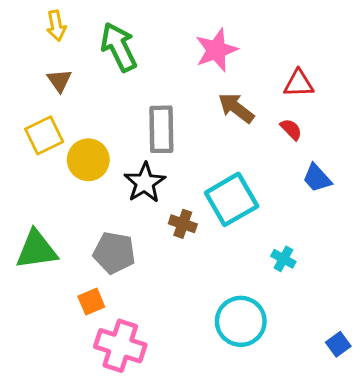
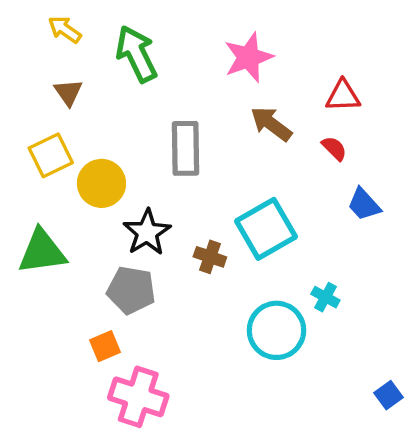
yellow arrow: (56, 26) -> (65, 29), turned 136
black star: (145, 183) -> (147, 232), moved
green triangle: (36, 250) -> (42, 252), moved
cyan circle: (241, 321) -> (276, 330), moved

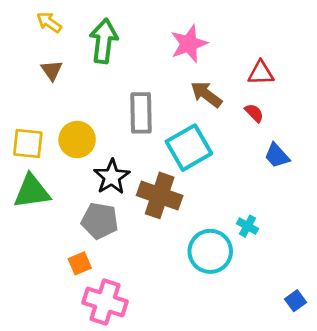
green arrow: (136, 54) -> (104, 41), turned 33
yellow square: (51, 155) -> (28, 144), moved, turned 32
cyan square: (266, 229) -> (189, 148), moved
brown cross: (210, 257) -> (160, 195), size x1.8

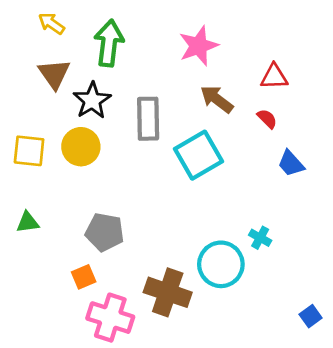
brown triangle: (52, 70) -> (54, 74), size x1.4
black star: (112, 177) -> (92, 100), moved
green triangle: (32, 191) -> (28, 222), moved, size x0.6
brown cross: (160, 195) -> (168, 292), moved

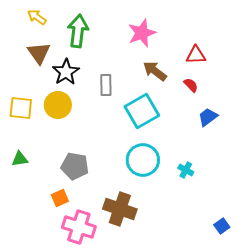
gray rectangle: (148, 119) -> (106, 85), size x0.7
blue trapezoid: (291, 163) -> (208, 117), turned 95
cyan circle: (221, 264) -> (143, 160), moved

